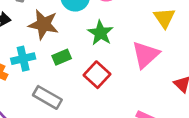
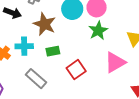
green star: (100, 33) -> (98, 31), moved

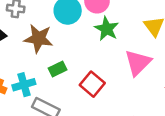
cyan cross: (24, 46) -> (24, 85), moved

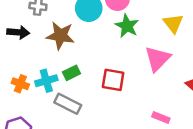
green rectangle: (58, 69) -> (72, 73), moved
red square: (92, 84) -> (113, 80), turned -30

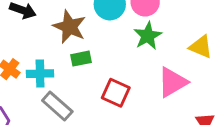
yellow triangle: (173, 23) -> (201, 47), turned -45
green rectangle: (72, 73) -> (81, 59), moved

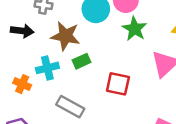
cyan cross: (40, 74) -> (47, 68), moved

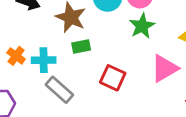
cyan cross: (47, 68) -> (44, 60), moved

